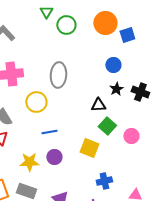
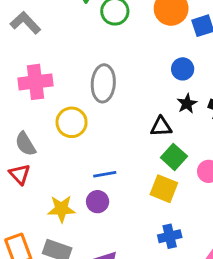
blue line: (49, 132) -> (105, 174), moved
yellow square: (89, 148) -> (164, 189), moved

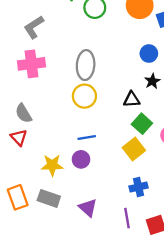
gray L-shape: (25, 23) -> (34, 27), moved, turned -80
yellow circle: (72, 122) -> (84, 96), moved
yellow square: (164, 189) -> (134, 149), turned 30

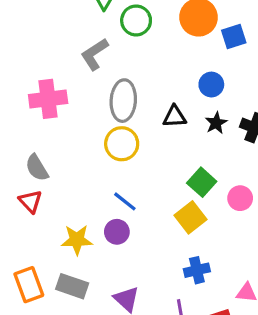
gray L-shape: (34, 27) -> (94, 54), moved
black triangle: (132, 100) -> (174, 117), moved
blue line: (87, 138) -> (125, 201), turned 48

